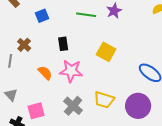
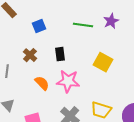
brown cross: (24, 45) -> (30, 55), moved

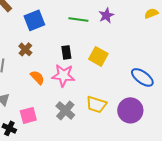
blue square: (39, 26) -> (34, 20), size x1.5
black rectangle: (60, 54) -> (66, 52), moved

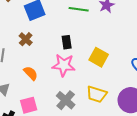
yellow square: (98, 56) -> (99, 57), moved
orange semicircle: (37, 77) -> (31, 73), moved

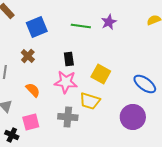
yellow trapezoid: (97, 94) -> (90, 101), moved
gray cross: (66, 100) -> (68, 117), turned -36

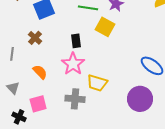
yellow square: (101, 74) -> (105, 27), moved
pink star: (66, 82) -> (73, 64), turned 30

